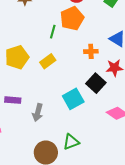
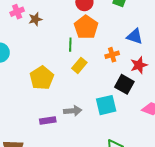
yellow rectangle: (48, 61) -> (79, 65), moved
cyan square: (73, 99) -> (106, 105), turned 30
gray arrow: (38, 113) -> (73, 111), moved, turned -96

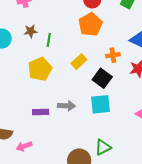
brown star: (35, 19) -> (31, 31), moved
green line: (70, 45) -> (49, 40), moved
black square: (124, 84) -> (102, 78), moved

